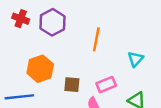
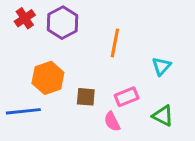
red cross: (21, 19) -> (25, 18), turned 35

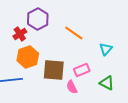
red cross: (25, 18) -> (20, 34), moved
orange line: (115, 43) -> (74, 33), turned -66
brown square: (86, 97) -> (54, 70), size x1.6

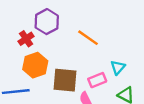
cyan triangle: (106, 49) -> (118, 67), moved

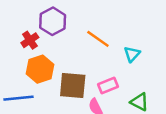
cyan triangle: (118, 67) -> (132, 54), moved

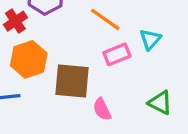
pink rectangle: (108, 86) -> (117, 54), moved

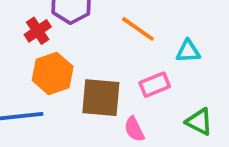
cyan triangle: (150, 39) -> (188, 51), turned 45
pink rectangle: (117, 54) -> (155, 85), moved

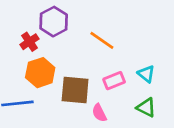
cyan triangle: (188, 51) -> (146, 74), moved, turned 42

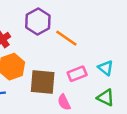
purple hexagon: (54, 22) -> (38, 21), moved

